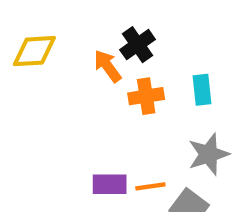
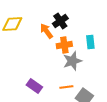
gray star: (208, 154) -> (72, 61), moved
purple rectangle: (110, 184) -> (34, 86), moved, turned 35

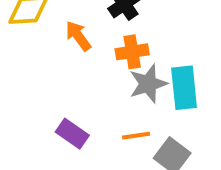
orange arrow: (46, 31) -> (78, 36), moved
cyan rectangle: (90, 42) -> (184, 88), moved, size x1.5

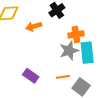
orange arrow: (78, 36) -> (34, 26), turned -70
orange cross: (132, 52) -> (76, 34), moved

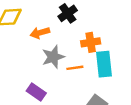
gray star: (69, 51) -> (53, 57), moved
orange line: (63, 77) -> (75, 68), moved

